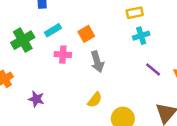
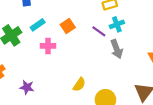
gray arrow: (97, 62) -> (117, 49), moved
purple line: (153, 69) -> (99, 31), moved

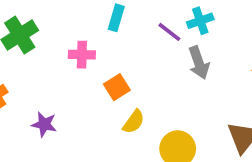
cyan rectangle: (38, 25) -> (116, 18), moved, turned -40
orange square: (68, 26) -> (117, 87), moved

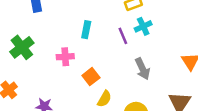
purple line: (169, 32) -> (123, 36), turned 35
gray arrow: (199, 63) -> (143, 69), moved

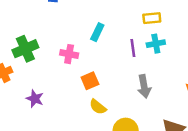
green cross: (22, 47) -> (25, 49), moved
yellow semicircle: (104, 99) -> (98, 107), turned 84

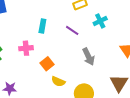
cyan cross: (156, 44) -> (100, 21), moved
purple line: (133, 48) -> (72, 30), turned -32

